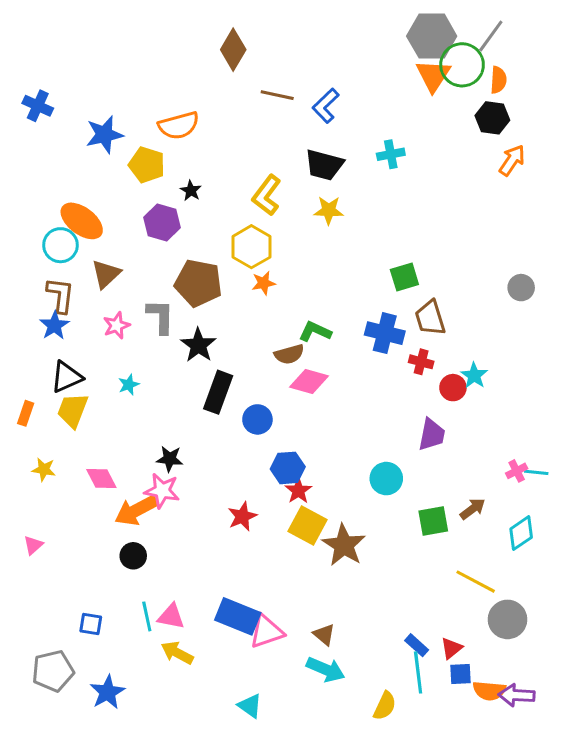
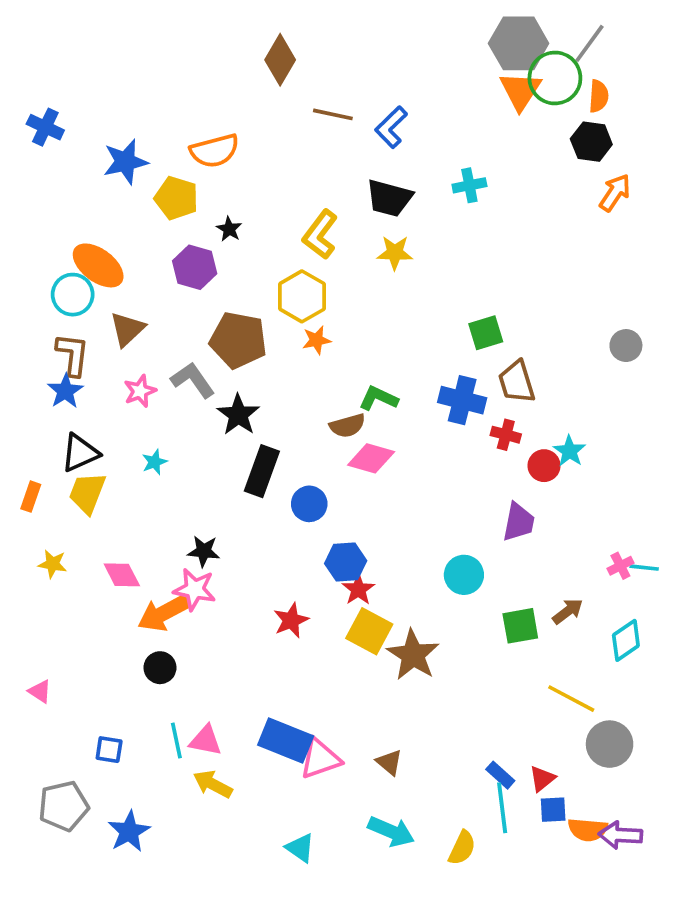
gray L-shape: (160, 316) -> (193, 380), turned -36
pink triangle: (33, 545) -> (40, 691), moved, turned -45
cyan arrow: (326, 669) -> (391, 831), moved

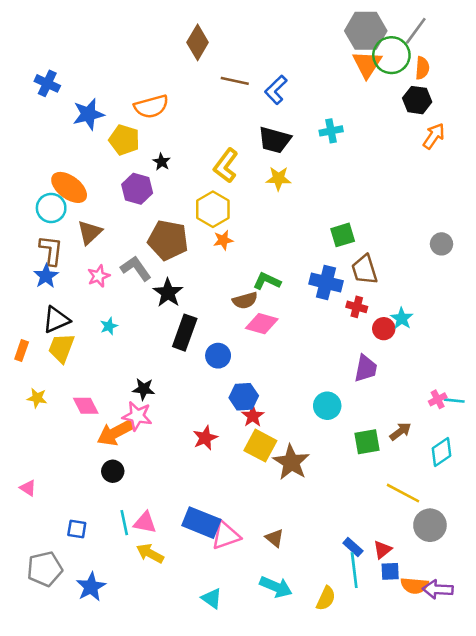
blue cross: (45, 127) -> (47, 83), moved

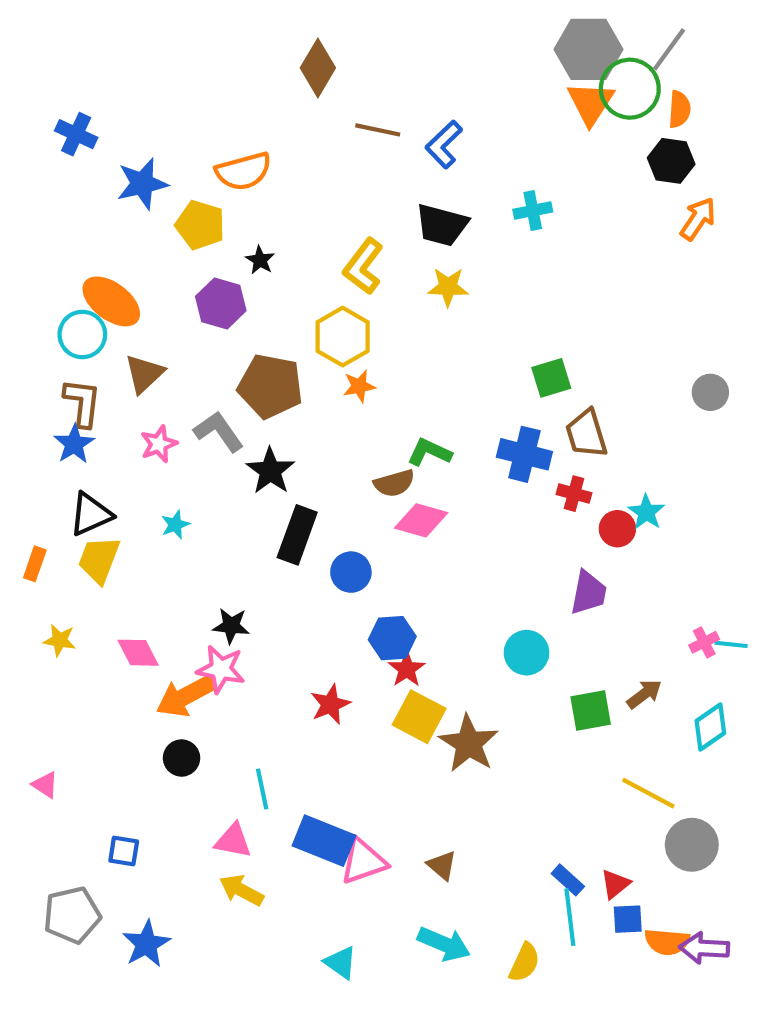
cyan line: (124, 523) -> (262, 789), moved

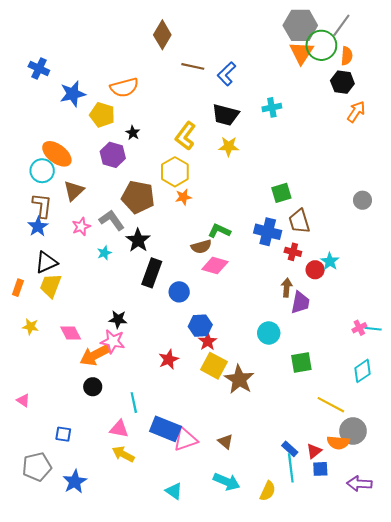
cyan star: (175, 525) -> (104, 253), moved
brown arrow: (644, 694) -> (287, 288), moved, turned -48
orange semicircle: (667, 942) -> (338, 443), moved

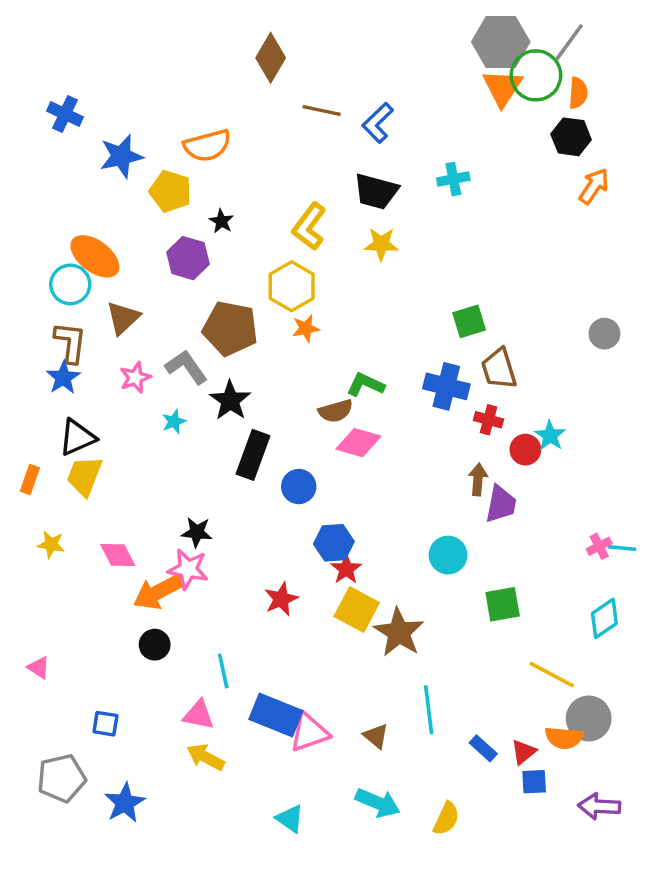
cyan line: (291, 468) -> (429, 710), moved

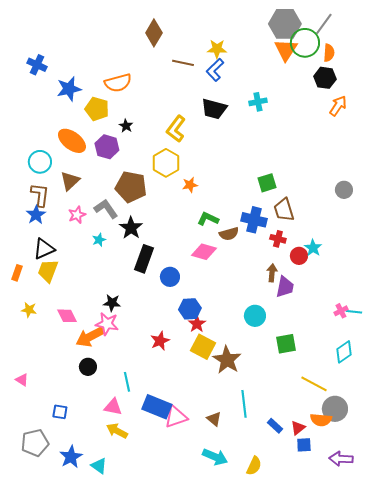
yellow star: (381, 244) -> (217, 49), moved
orange ellipse: (95, 256) -> (72, 141), moved
orange star: (306, 328) -> (190, 185), moved
brown semicircle: (336, 411) -> (229, 234), moved
cyan triangle: (290, 819) -> (99, 466), moved

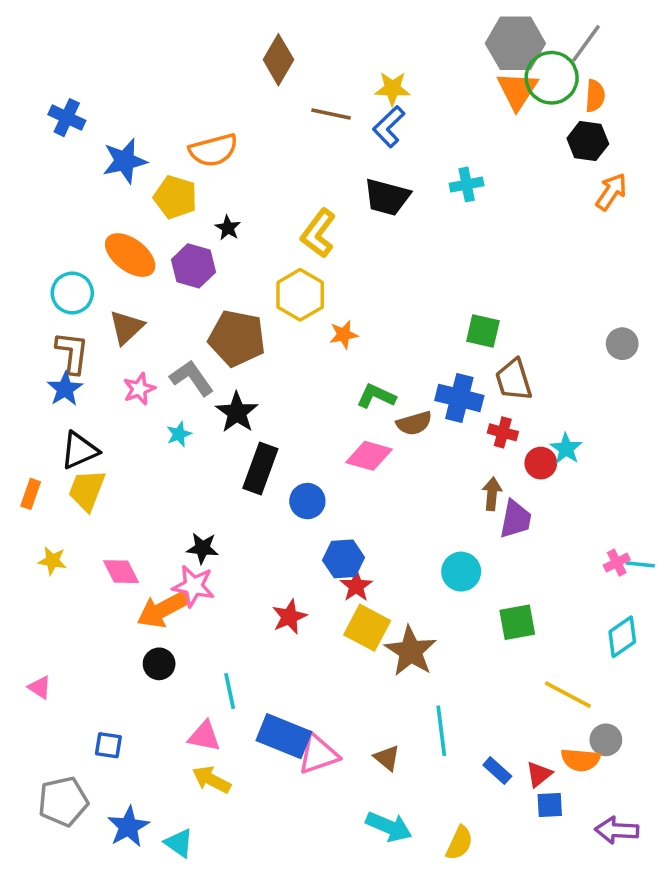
green square: (267, 183) -> (483, 331), turned 30
gray circle: (335, 409) -> (606, 740), size x0.7

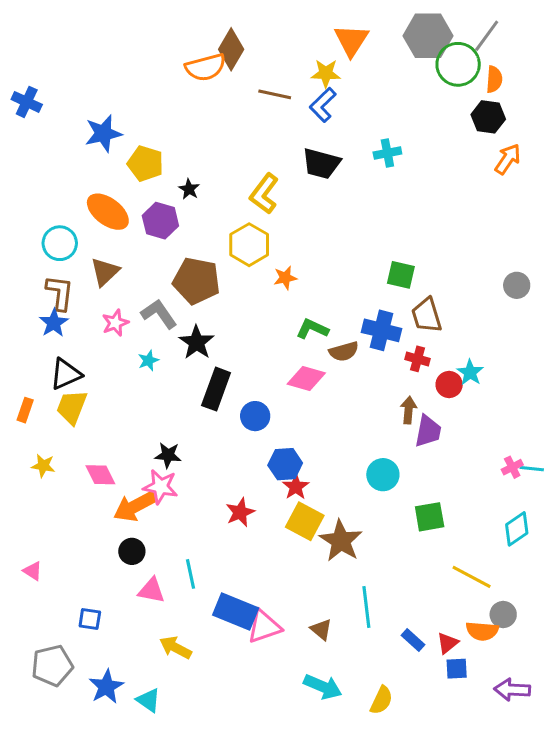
orange triangle: (517, 90) -> (351, 40), moved
blue cross: (67, 118) -> (27, 102), moved
orange semicircle: (213, 150) -> (206, 67), moved
pink triangle: (204, 736) -> (151, 590), moved

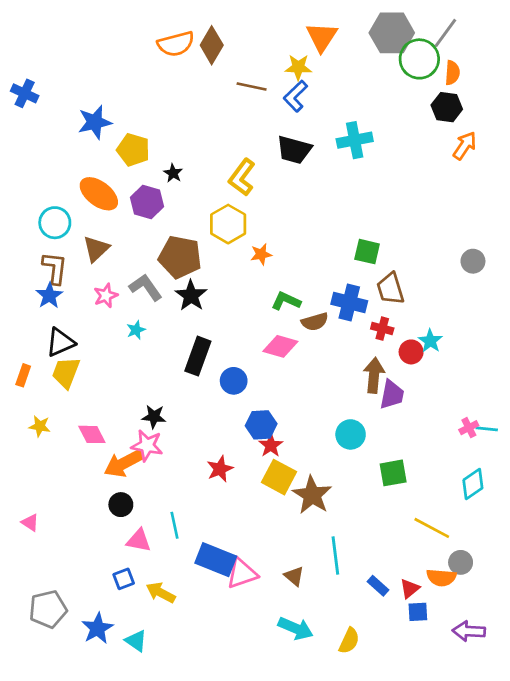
orange semicircle: (206, 67) -> (176, 44), moved
cyan cross: (387, 153) -> (355, 140), size x1.4
black star: (197, 342) -> (191, 296), moved
brown arrow: (408, 410) -> (374, 375), size x1.4
blue square: (90, 619) -> (124, 579), moved, turned -30

